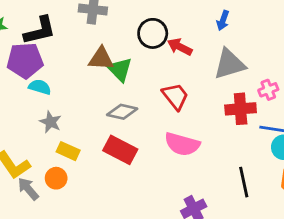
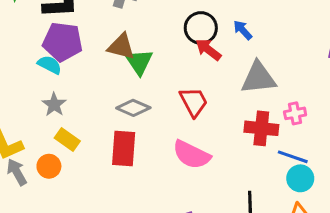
blue arrow: (223, 20) -> (243, 30), moved, turned 108
black circle: (153, 33) -> (201, 28), moved
purple pentagon: (25, 61) -> (63, 42), moved
red rectangle: (120, 150) -> (124, 149), turned 56

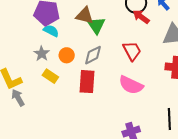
cyan semicircle: (50, 65) -> (51, 31), moved
gray diamond: (133, 108) -> (93, 55), turned -50
orange circle: (49, 166) -> (67, 55), moved

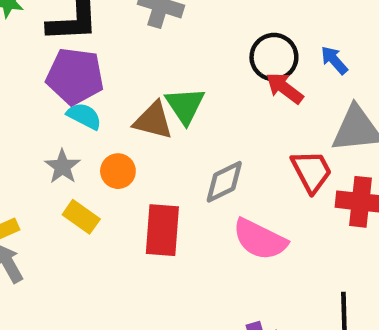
brown triangle: (85, 15) -> (153, 121), moved
red trapezoid: (132, 51) -> (312, 171), moved
gray diamond: (93, 55) -> (224, 182), moved

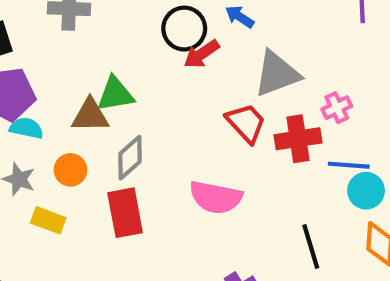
red arrow: (285, 88) -> (201, 54), turned -57
green triangle: (185, 106) -> (115, 94), turned -51
gray diamond: (224, 182) -> (130, 158), moved

